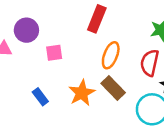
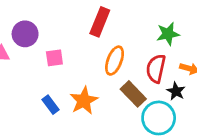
brown rectangle: (113, 88) -> (133, 94), moved
blue rectangle: (40, 97) -> (50, 105), moved

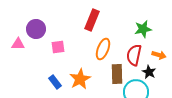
brown rectangle: (133, 94) -> (117, 74), turned 42

